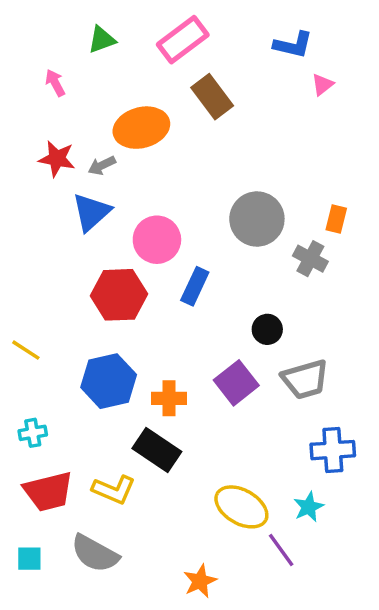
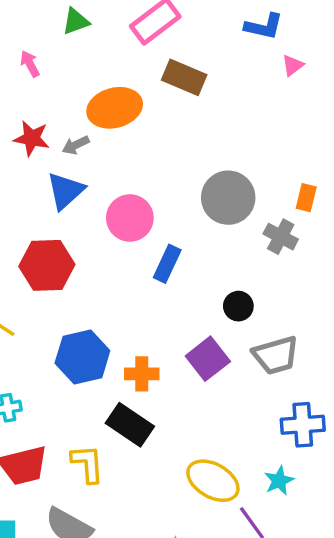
brown rectangle: (212, 97) -> (184, 77), turned -30
red hexagon: (119, 295) -> (47, 265), moved
yellow L-shape: (114, 490) -> (88, 464), turned -117

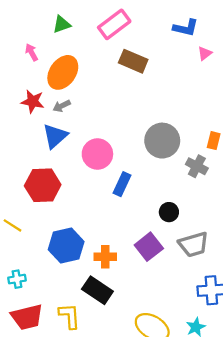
orange ellipse: (115, 108) -> (63, 72), moved, turned -40

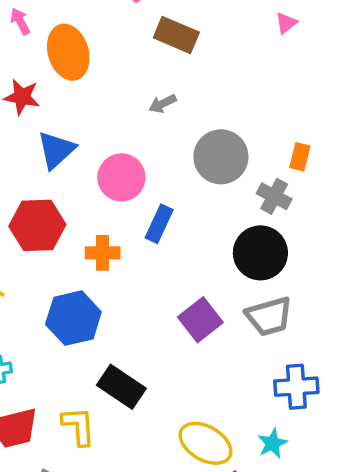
orange ellipse: (63, 72) -> (68, 52), turned -52
gray arrow: (62, 106) -> (163, 104), moved
black circle: (169, 212) -> (260, 253), moved, size x1.8
orange cross: (105, 257) -> (103, 253), moved

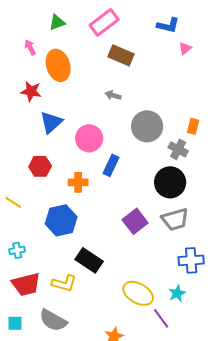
gray arrow: (163, 104) -> (113, 95), turned 42
red hexagon: (37, 225) -> (40, 166), size x0.7
yellow L-shape: (79, 426) -> (64, 283), turned 110

